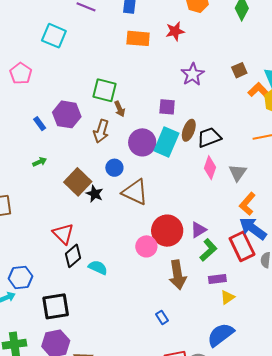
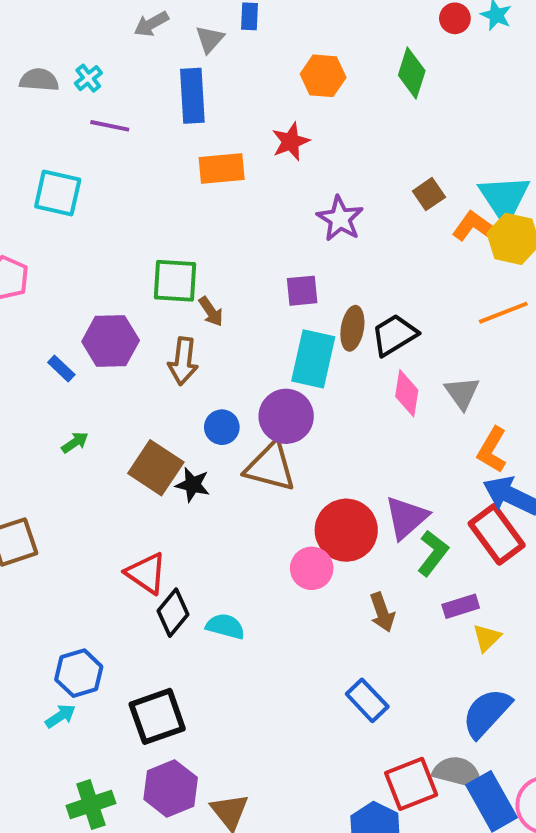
purple circle: (142, 142) -> (286, 416), moved
purple triangle: (198, 230) -> (406, 518), size x1.4
brown arrow: (178, 275) -> (382, 612), size x0.7
blue rectangle: (162, 317) -> (367, 700), size x1.5

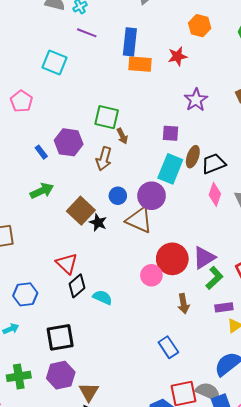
blue rectangle: (192, 96) -> (130, 42), moved
green arrow: (75, 442) -> (42, 191), size x1.6
blue hexagon: (79, 673) -> (25, 294), moved

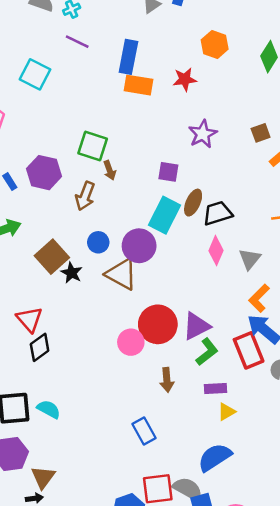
cyan semicircle: (102, 297) -> (49, 409), moved

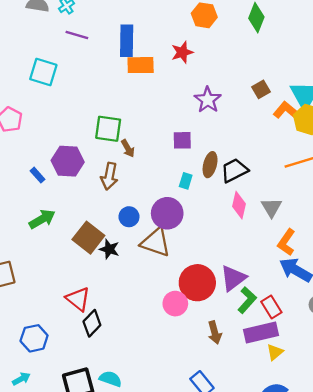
cyan rectangle: (165, 215) -> (186, 181), size x0.5
red rectangle: (249, 350) -> (271, 307), moved, size x0.7
purple rectangle: (216, 388) -> (261, 333), size x1.6

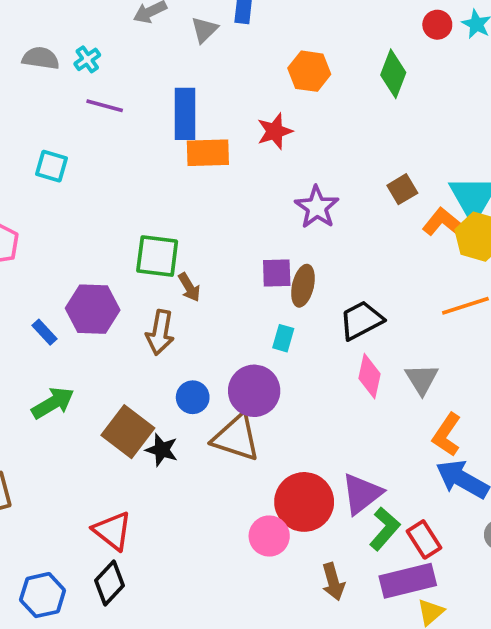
cyan square: (43, 72) -> (51, 166), size x0.7
brown ellipse: (210, 165) -> (303, 286), moved
black diamond: (92, 323) -> (110, 583), moved

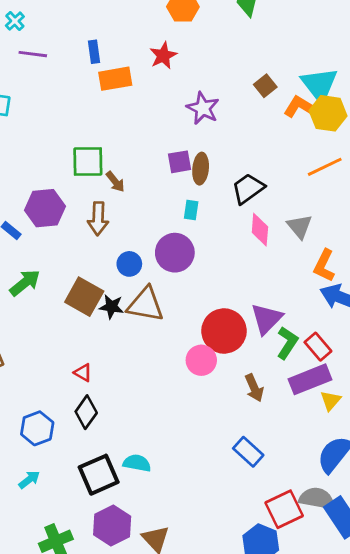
blue rectangle: (185, 114) -> (94, 52), size x0.6
brown triangle: (236, 438) -> (146, 304), moved
red triangle: (113, 531) -> (83, 373), size x0.6

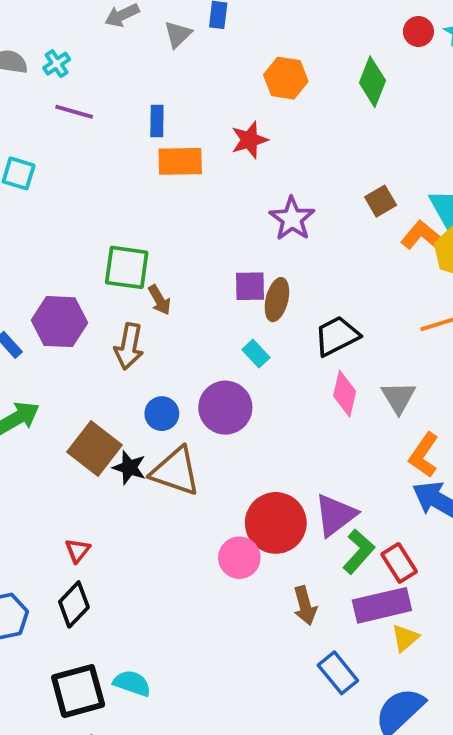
cyan rectangle: (191, 210) -> (256, 354), turned -60
red triangle: (83, 373) -> (78, 551), turned 30
blue rectangle: (248, 452) -> (338, 673), moved

